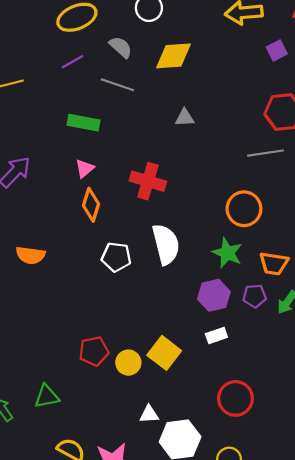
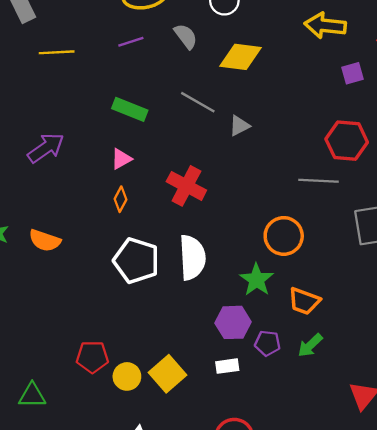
gray line: (117, 85) -> (198, 102), moved
gray triangle: (185, 118) -> (239, 126), turned -36
orange diamond: (91, 205) -> (120, 199), size x0.7
white pentagon: (116, 257) -> (136, 261), size x1.4
purple pentagon: (255, 296) -> (268, 343), moved

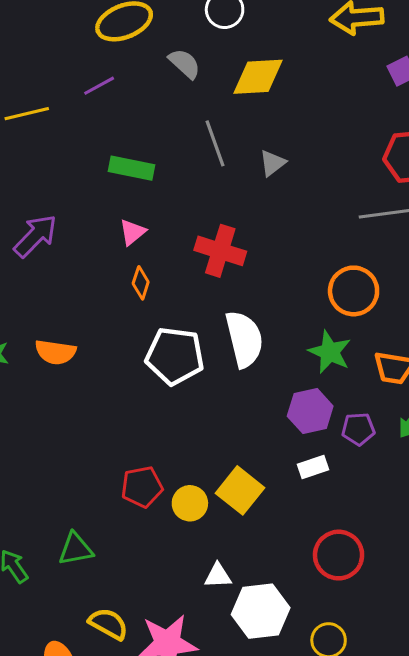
purple line: (131, 42) -> (99, 86), moved
gray line: (198, 102) -> (215, 143), turned 51

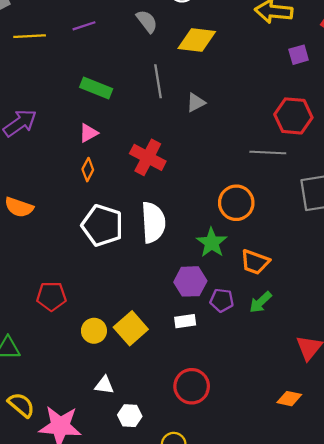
red pentagon: (142, 487) -> (51, 296), moved
white hexagon: (261, 611) -> (130, 416), size x0.6

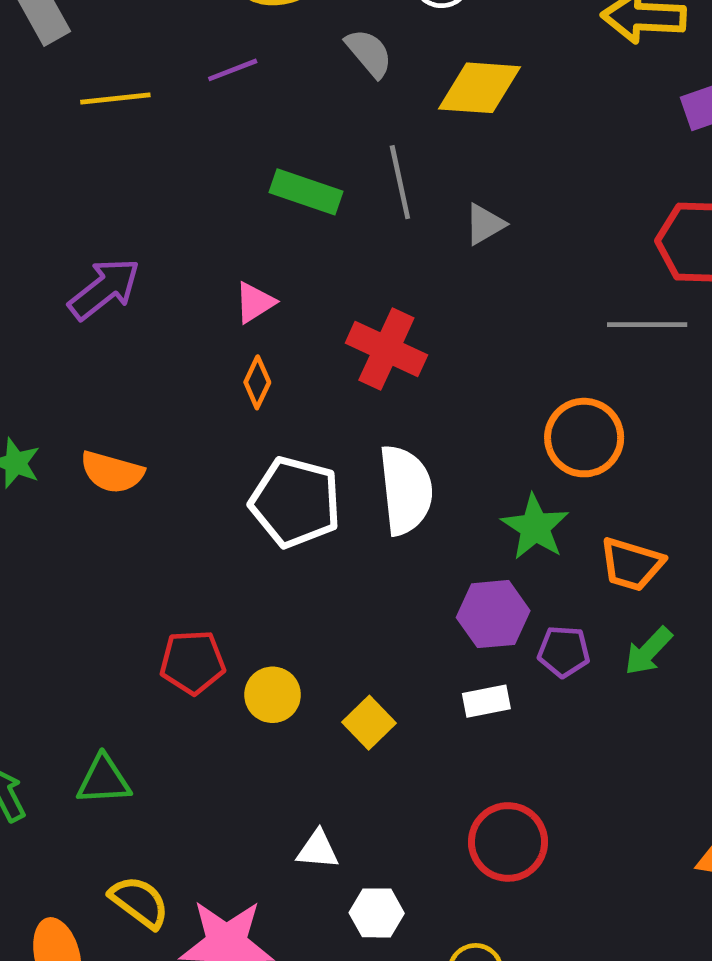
green rectangle: (96, 88) -> (306, 192), moved
yellow square: (131, 328) -> (369, 723), size x0.7
yellow circle: (94, 331) -> (273, 695), moved

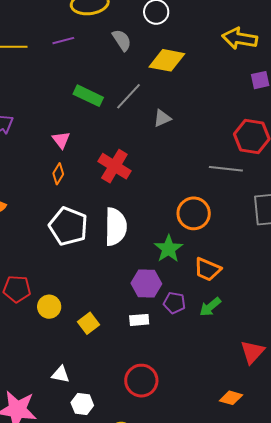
gray line: (400, 182) -> (128, 96), turned 48
pink triangle: (255, 302) -> (61, 140), turned -42

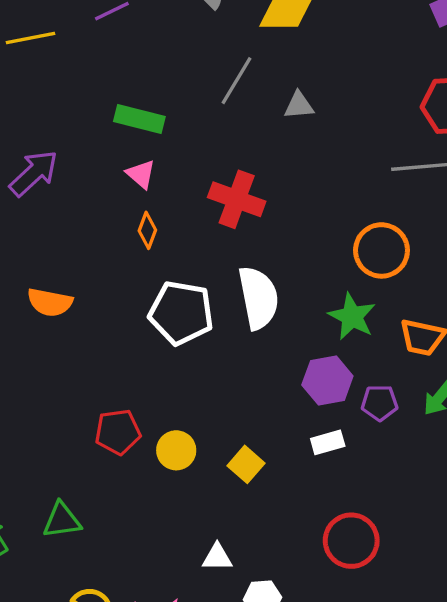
green rectangle: (88, 96) -> (139, 119), moved
gray triangle: (162, 118) -> (299, 105), turned 30

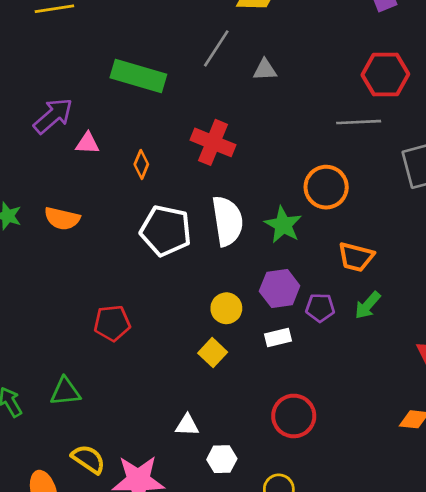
green rectangle: (139, 119) -> (138, 76), size x1.4
pink triangle: (141, 174) -> (87, 143), moved, turned -40
green star: (352, 317) -> (283, 225), moved
yellow circle: (176, 450) -> (226, 308), moved

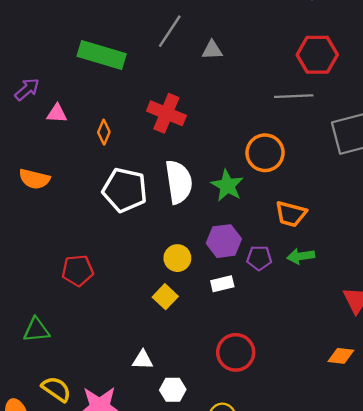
purple arrow: (53, 116) -> (27, 89), size x0.7
green arrow: (368, 305) -> (301, 256), turned 40

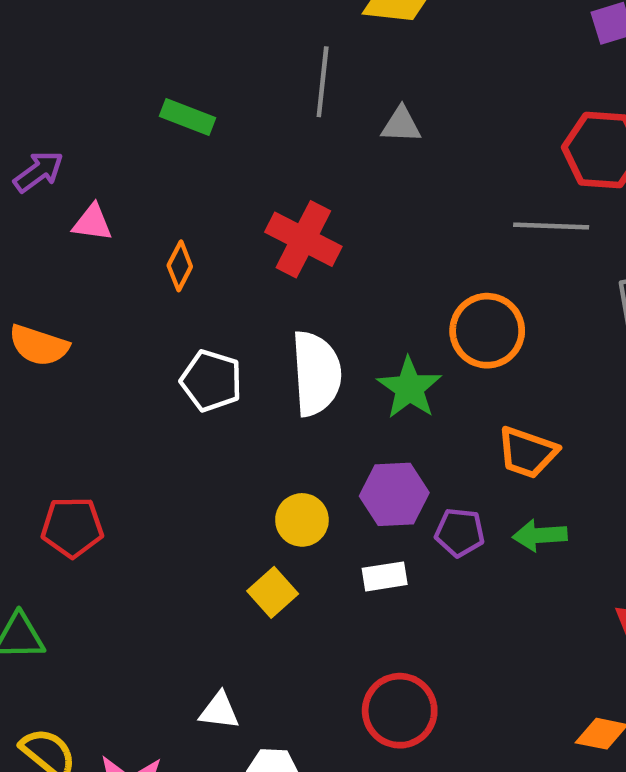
gray line: (170, 31) -> (323, 82), turned -32
green rectangle: (102, 55) -> (188, 117), size x0.6
white pentagon: (125, 190) -> (211, 381), size x0.7
red pentagon: (78, 270) -> (72, 527), moved

